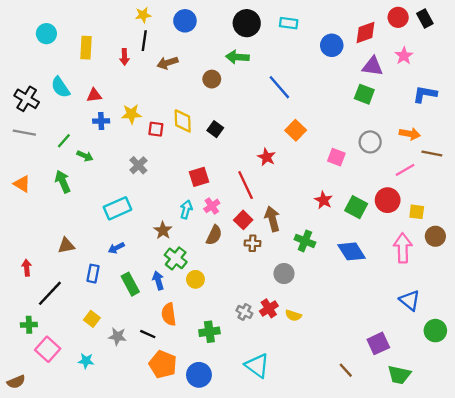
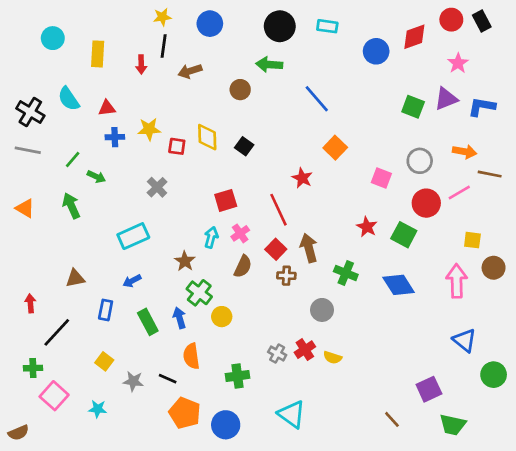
purple triangle: (372, 66) -> (446, 99), moved, turned -30
red circle: (388, 200) -> (426, 203), moved

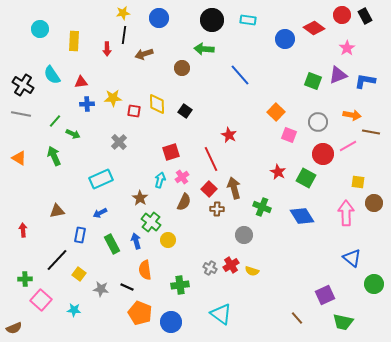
red diamond: (414, 37) -> (314, 28), turned 55
orange square: (335, 148) -> (276, 112), moved
black line: (57, 332) -> (57, 260), moved

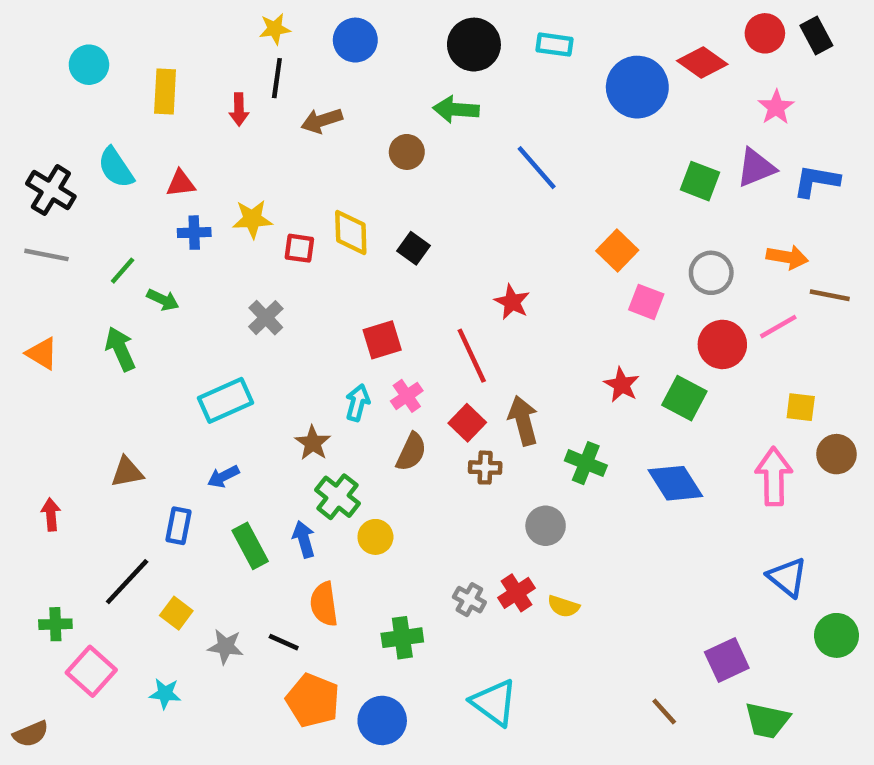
blue circle: (285, 39) -> (637, 87), size x1.4

